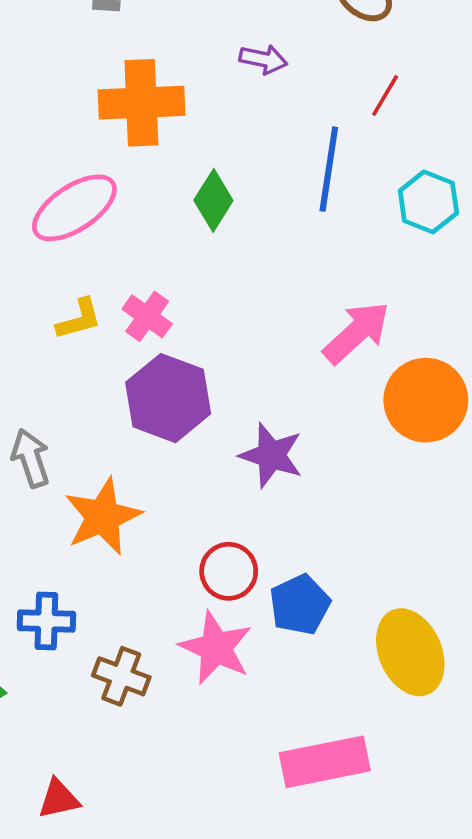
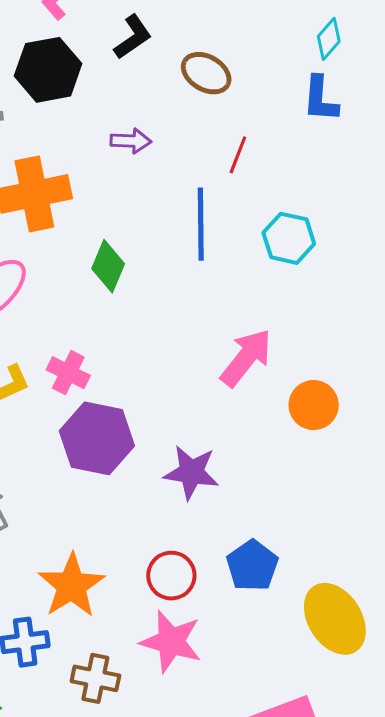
orange circle: (426, 400) -> (314, 405), size x0.7
orange star: (103, 517) -> (71, 586), moved
blue pentagon: (300, 605) -> (252, 566), moved

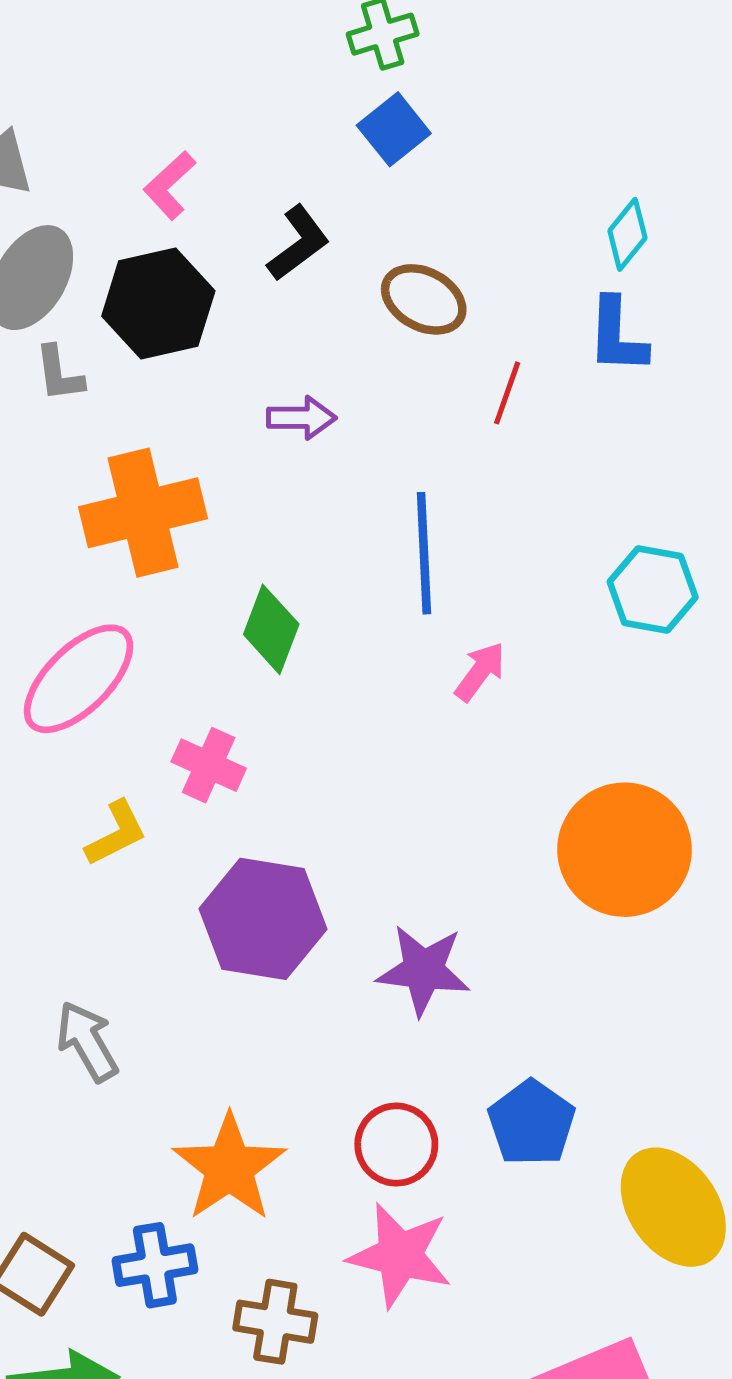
red line: (238, 155) -> (507, 393), moved
cyan hexagon: (289, 238) -> (653, 589), moved
pink arrow: (246, 358) -> (480, 672), moved, size x0.6
pink cross: (68, 373) -> (209, 765), moved
orange circle: (314, 405) -> (625, 850), size x1.6

